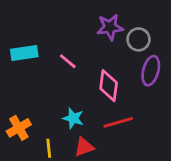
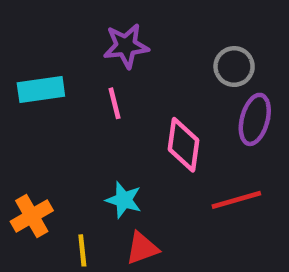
purple star: (110, 27) -> (126, 46), moved
pink line: (68, 61) -> (114, 103), turned 36
red line: (118, 122) -> (236, 200), moved

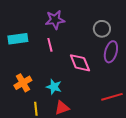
pink diamond: (183, 145) -> (80, 63), turned -30
red line: (236, 200) -> (112, 97), moved
orange cross: (32, 216) -> (23, 83), moved

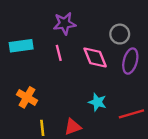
pink diamond: (80, 63) -> (95, 58), moved
orange cross: (23, 83) -> (27, 97), turned -30
cyan star: (54, 87) -> (97, 102), moved

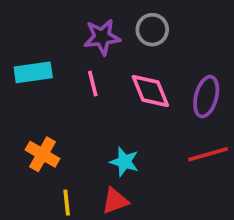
gray circle: (120, 34) -> (152, 30), moved
cyan star: (97, 102) -> (124, 162), moved
red line: (131, 114) -> (208, 154), moved

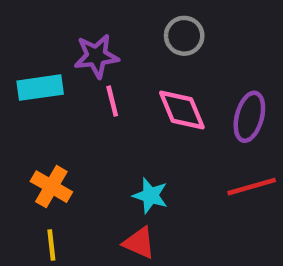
purple star: (102, 37) -> (96, 56), moved
red triangle: (115, 201) -> (139, 243), turned 44
yellow line: (67, 203) -> (51, 245), moved

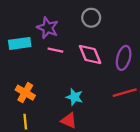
purple star: (96, 56) -> (48, 28), turned 30
pink line: (112, 101) -> (55, 50), turned -64

